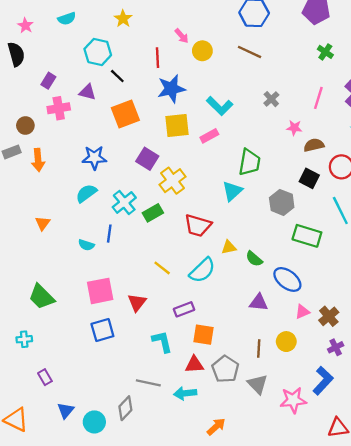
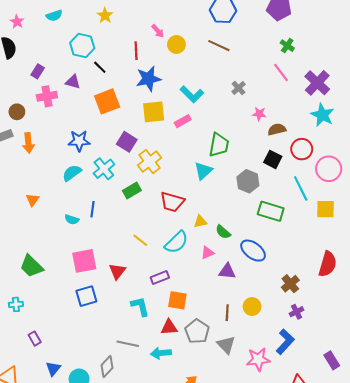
pink line: (318, 98) -> (281, 72), moved, turned -54
cyan cross: (124, 202) -> (104, 169), moved
pink triangle: (302, 312) -> (207, 253), moved

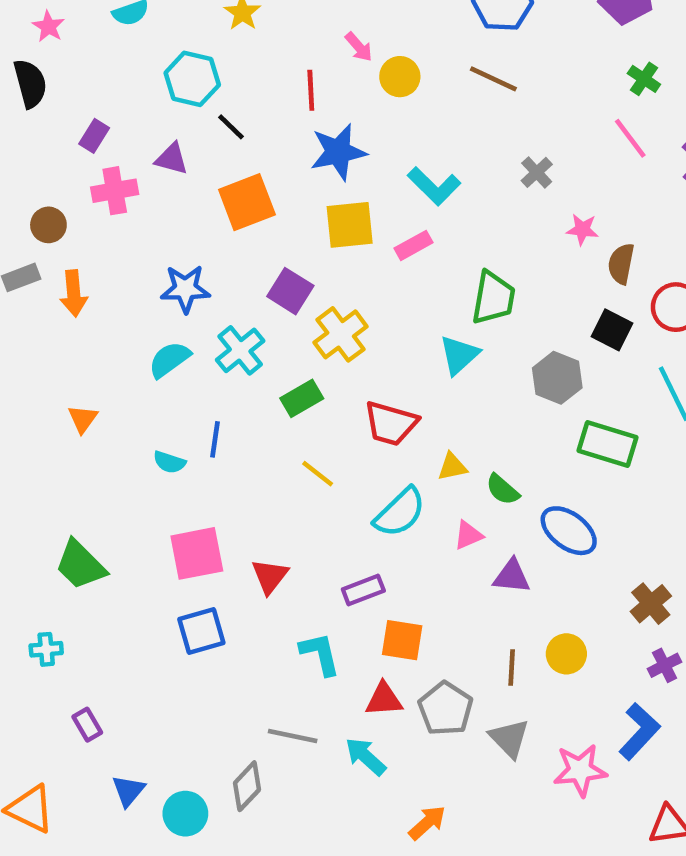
brown semicircle: (277, 129) -> (621, 264), turned -66
yellow line: (140, 240) -> (318, 474), moved
cyan arrow: (161, 353) -> (366, 757), turned 48

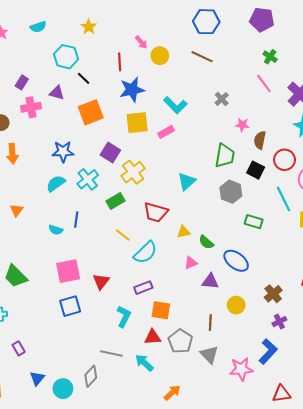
green trapezoid: (493, 298) -> (225, 156), moved
green rectangle: (607, 444) -> (254, 222), size x0.7
cyan semicircle: (400, 512) -> (145, 253), moved
cyan L-shape: (320, 654) -> (124, 316), turned 40
yellow circle: (566, 654) -> (236, 305), moved

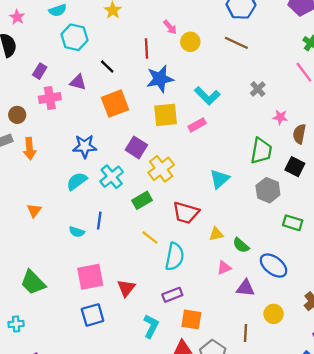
cyan hexagon: (66, 57) -> (75, 37), moved
cyan semicircle: (145, 253) -> (175, 257), turned -35

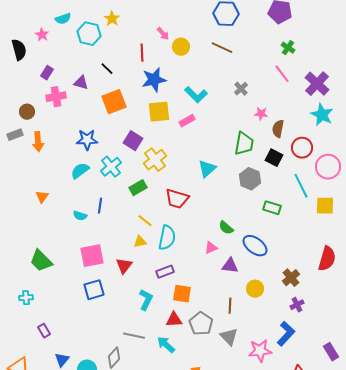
pink star: (17, 17) -> (42, 35), moved
cyan hexagon: (75, 37) -> (89, 34), moved
yellow triangle: (216, 234) -> (140, 242), moved

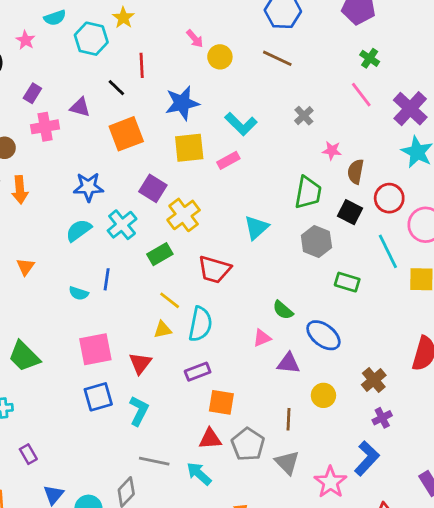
red line: (142, 53) -> (142, 65), moved
cyan L-shape: (146, 300) -> (139, 411), moved
pink star: (260, 351) -> (330, 482), turned -30

